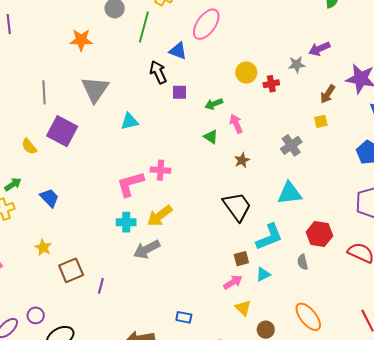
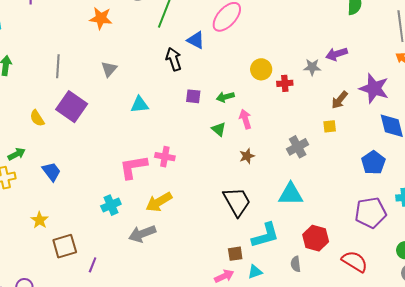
gray triangle: (95, 89) -> (109, 69), size x0.6
purple square: (180, 92) -> (193, 96), moved
cyan cross: (126, 222) -> (111, 205), moved, turned -30

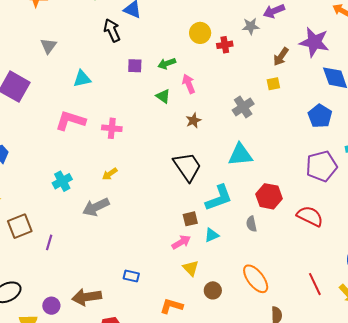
pink L-shape: (133, 167) -> (70, 121), moved, turned 32
yellow arrow: (159, 202) -> (110, 174), size x0.6

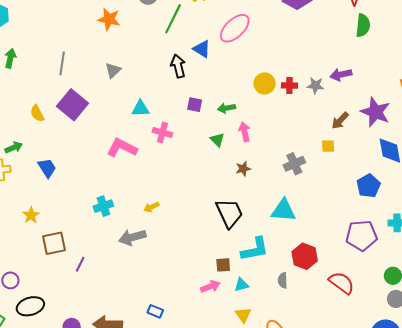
red cross: (225, 45) -> (289, 85), moved
pink cross: (112, 128) -> (162, 132), moved
yellow triangle: (191, 268) -> (243, 315), moved

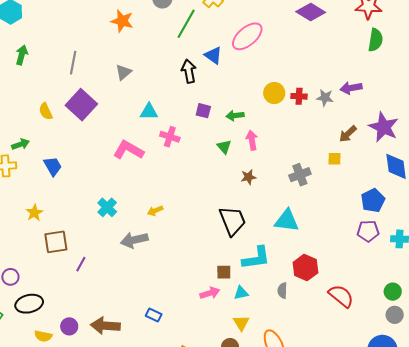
cyan cross: (103, 206) -> (107, 207), turned -30
purple pentagon: (361, 236) -> (368, 231), moved, size x0.7

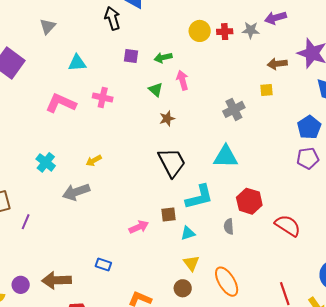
brown arrow: (348, 134) -> (277, 64), turned 42
pink cross: (170, 137) -> (103, 98), moved
brown star: (249, 177) -> (167, 118), moved
pink arrow: (210, 293) -> (139, 227), moved

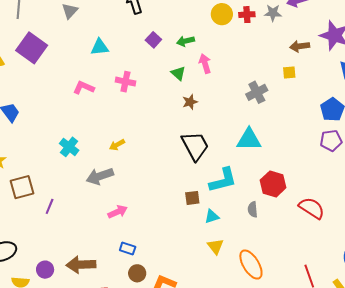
purple square: (131, 56) -> (153, 40), turned 35
pink L-shape: (61, 103) -> (84, 88), size x0.7
pink arrow: (139, 227) -> (118, 212), moved
brown circle: (183, 288) -> (137, 273), moved

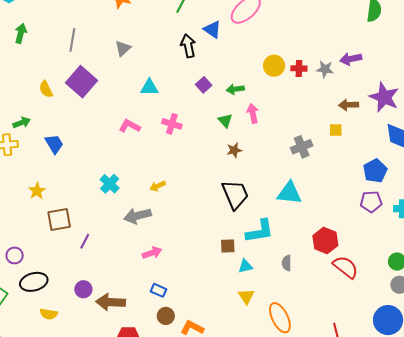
red hexagon: (273, 184) -> (325, 241), moved
purple circle: (45, 270) -> (83, 289), moved

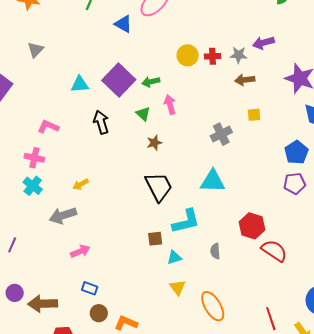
black arrow: (188, 46) -> (101, 122), moved
purple square: (204, 85) -> (119, 80), size x2.0
cyan triangle: (149, 87) -> (80, 84), moved
brown arrow: (349, 105) -> (245, 80), moved
pink cross: (172, 124) -> (34, 158), moved

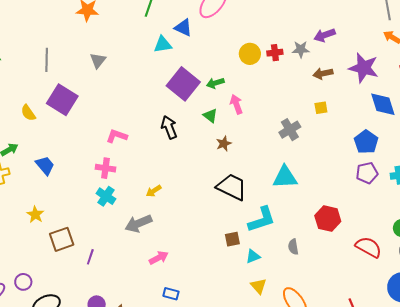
brown arrow: (245, 80) -> (323, 73), moved
cyan triangle: (80, 84) -> (163, 45), moved
black trapezoid: (159, 187) -> (232, 187), turned -32
red semicircle: (274, 251) -> (369, 247), moved

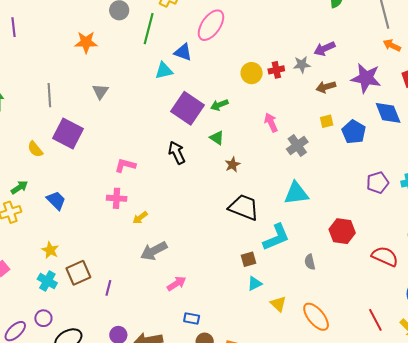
pink arrow: (236, 104) -> (271, 123), moved
blue pentagon: (366, 142) -> (354, 132), moved
yellow arrow: (154, 191) -> (140, 218), moved
cyan cross: (106, 196) -> (47, 281), moved
cyan triangle: (253, 256) -> (255, 284), moved

